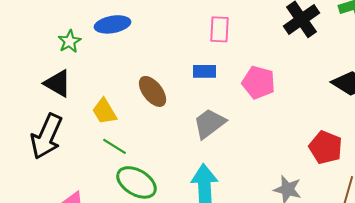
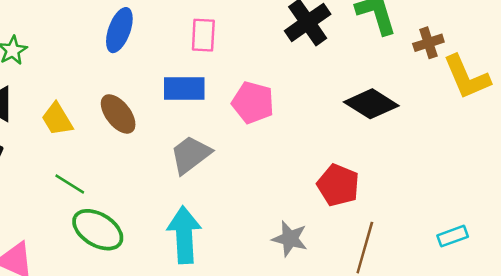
blue ellipse: (112, 24) -> (119, 30), moved, turned -60
blue rectangle: (204, 71) -> (184, 89), size x1.4
yellow trapezoid: (104, 111) -> (57, 119), moved

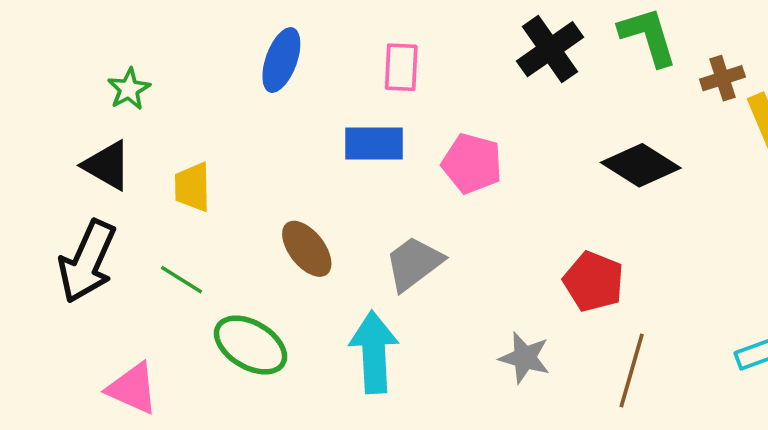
brown ellipse: (118, 114) -> (307, 249), moved
yellow trapezoid: (57, 119) -> (192, 187), turned 30
gray trapezoid: (191, 155) -> (414, 263), moved
green line: (70, 184) -> (182, 280), moved

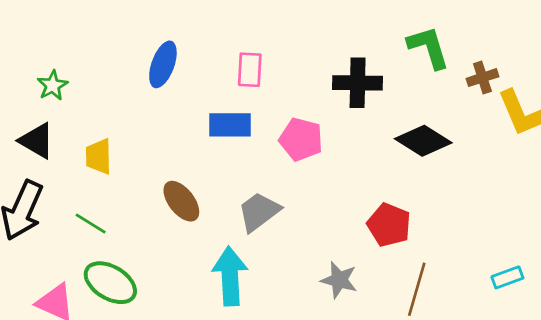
black cross: (550, 49) -> (358, 83), moved, turned 36
green ellipse: (251, 345) -> (110, 283), moved

